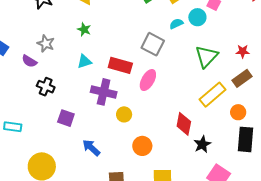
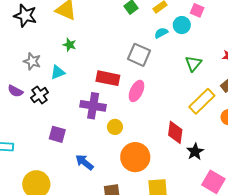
green triangle: (207, 56) -> (193, 64), size x0.7
purple semicircle: (29, 61) -> (15, 91), moved
cyan triangle: (84, 61) -> (58, 72), moved
black cross: (46, 87) -> (40, 95), moved, turned 36
orange circle: (142, 146) -> (135, 157), size x1.5

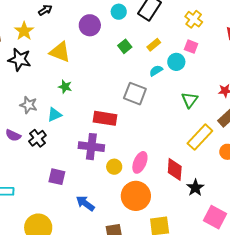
pink ellipse: (136, 91) -> (140, 162), moved

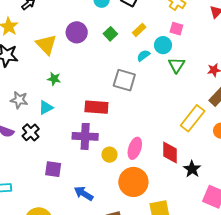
purple circle: (90, 25) -> (77, 32), moved
yellow triangle: (60, 52) -> (46, 45), turned 30
green triangle: (190, 100) -> (177, 65), moved

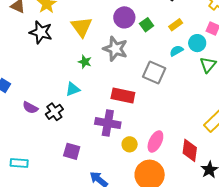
purple circle: (77, 32) -> (124, 17), moved
gray star: (19, 100) -> (115, 49), moved, size x1.4

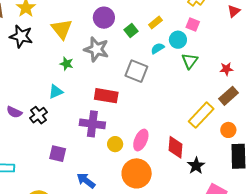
green square: (147, 25) -> (131, 30), moved

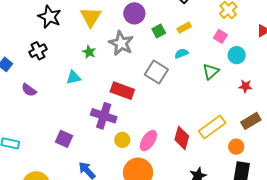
cyan circle: (178, 40) -> (237, 55), moved
brown rectangle: (229, 96) -> (251, 121), moved
black cross: (39, 115) -> (38, 51), moved
red diamond: (176, 147) -> (182, 138), moved

